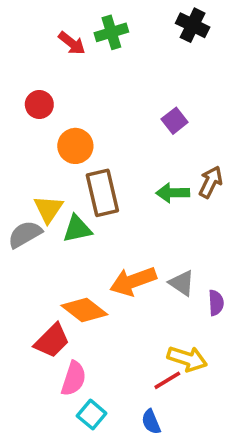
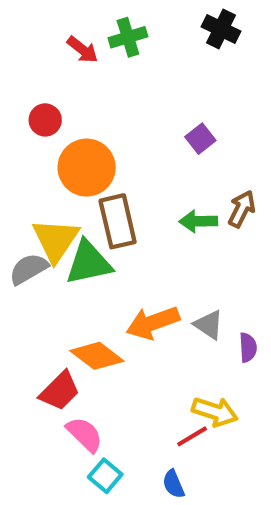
orange circle: (75, 146) -> (87, 168), size x1.4
yellow triangle: (48, 209) -> (56, 240), size x1.4
green triangle: (77, 229) -> (89, 263), size x1.4
pink semicircle: (74, 379) -> (85, 434), turned -64

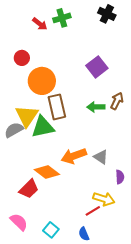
purple square: (200, 139) -> (97, 67), size x1.5
purple semicircle: (248, 348) -> (120, 177), moved
pink semicircle: (85, 434) -> (19, 222), moved

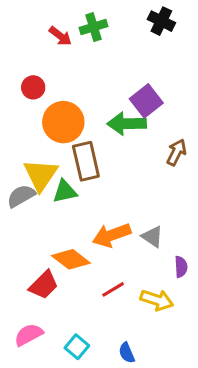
green arrow: (96, 107) -> (127, 124), moved, size x1.4
green triangle: (43, 127) -> (65, 191), size x0.7
red line: (93, 211) -> (113, 289), moved
pink semicircle: (19, 222) -> (29, 335), turned -72

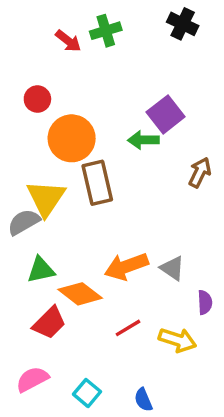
green arrow: (127, 124) -> (143, 140), size x0.7
green triangle: (65, 191) -> (41, 270), moved

